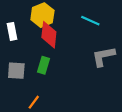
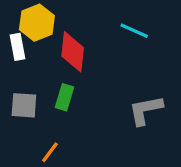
yellow hexagon: (42, 15) -> (37, 23), moved
gray L-shape: (103, 56) -> (146, 110), moved

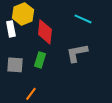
gray L-shape: (146, 110) -> (77, 53), moved

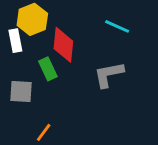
green rectangle: (40, 60) -> (48, 69), moved, turned -42

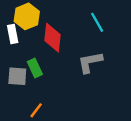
cyan line: (117, 26) -> (97, 22), turned 36
green rectangle: (48, 69) -> (35, 68), moved

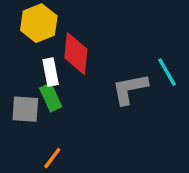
cyan line: (97, 22) -> (167, 72), moved
white rectangle: (13, 34) -> (51, 72), moved

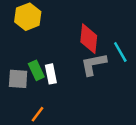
red diamond: (76, 53) -> (89, 39), moved
white rectangle: (51, 72) -> (51, 74), moved

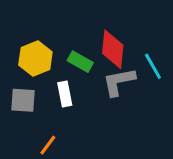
yellow hexagon: (28, 17) -> (35, 59), moved
green rectangle: (36, 70) -> (80, 62), moved, turned -36

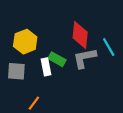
green rectangle: (80, 62) -> (57, 59), moved

